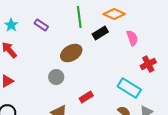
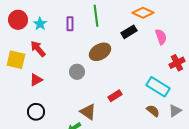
green line: (79, 17) -> (96, 16), moved
purple rectangle: (41, 25) -> (70, 24), turned 56
gray circle: (56, 77) -> (77, 72), moved

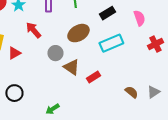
red arrow: (38, 49) -> (33, 30), moved
red triangle: (36, 80) -> (14, 53), moved
cyan rectangle: (158, 87) -> (111, 43), moved, turned -55
brown triangle: (88, 112) -> (71, 67), moved

